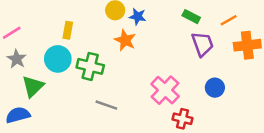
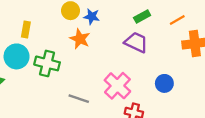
green rectangle: (191, 17) -> (142, 17), turned -56
purple trapezoid: (202, 44) -> (136, 42), moved, turned -45
gray line: (106, 105) -> (79, 99), moved

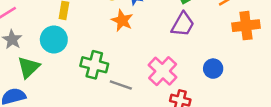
purple trapezoid: (136, 42) -> (183, 24), turned 95
green cross: (47, 63) -> (94, 65), moved

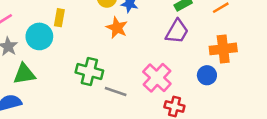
orange cross: (246, 26) -> (223, 49), moved
cyan circle: (54, 39) -> (39, 36), moved
green triangle: (29, 67) -> (24, 74), turned 35

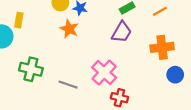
green cross: (89, 71) -> (31, 69), moved
blue circle: (207, 75) -> (175, 75), moved

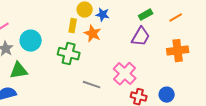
yellow rectangle: (19, 20) -> (73, 26), moved
green cross: (31, 69) -> (69, 54), moved
blue circle: (175, 75) -> (167, 95), moved

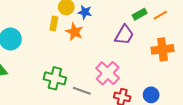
green rectangle: (146, 15) -> (140, 14), moved
green cross: (69, 54) -> (55, 78), moved
gray line: (92, 85) -> (82, 91), moved

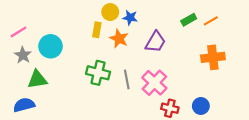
purple trapezoid: (124, 35) -> (156, 42), moved
green cross: (55, 78) -> (98, 73), moved
gray line: (82, 91) -> (127, 79), moved, turned 60

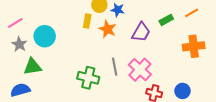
green rectangle: (189, 20) -> (166, 20), moved
green cross: (98, 73) -> (88, 78), moved

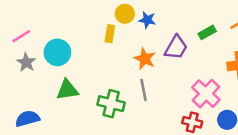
orange star: (107, 29) -> (145, 59), moved
green triangle: (32, 67) -> (67, 90), moved
pink cross: (140, 70) -> (206, 94), moved

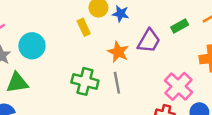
yellow rectangle: (110, 34) -> (84, 27), turned -35
green triangle: (67, 90) -> (17, 83), moved
green cross: (111, 104) -> (85, 81), moved

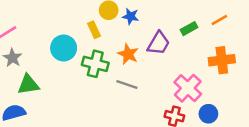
cyan circle: (32, 46) -> (64, 48), moved
green cross: (85, 81) -> (95, 64), moved
gray line: (117, 83) -> (127, 85), turned -60

